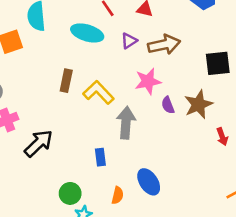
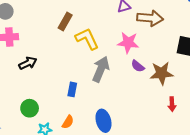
purple semicircle: (168, 105) -> (138, 66), turned -48
black arrow: (39, 143) -> (28, 63), size x0.7
green circle: (70, 193) -> (30, 108), moved
orange semicircle: (118, 195) -> (68, 122), moved

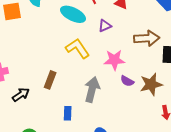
brown arrow: (150, 18) -> (147, 38), moved
brown rectangle: (65, 21) -> (50, 80), moved
yellow L-shape: (87, 39) -> (78, 48), moved

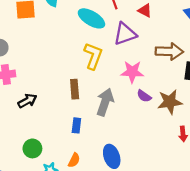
purple triangle: (105, 26) -> (125, 34), size x1.6
yellow L-shape: (78, 48) -> (93, 56), turned 50
brown rectangle: (50, 80) -> (75, 89), moved, turned -30

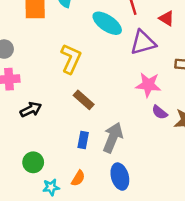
yellow L-shape: (93, 56) -> (71, 59), moved
brown rectangle: (75, 89) -> (84, 100), turned -48
gray arrow: (105, 102) -> (113, 138), moved

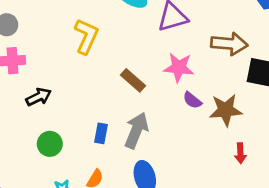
brown rectangle: (84, 100) -> (133, 80), moved
green circle: (33, 162) -> (50, 144), moved

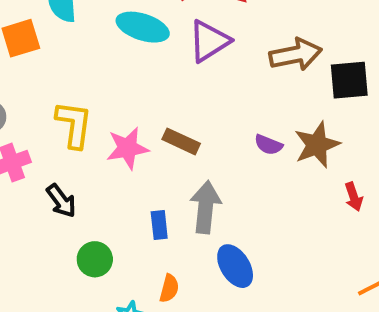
yellow L-shape: (86, 36) -> (74, 125), moved
pink star: (179, 67) -> (127, 148), moved
black arrow: (39, 97) -> (61, 201), turned 95

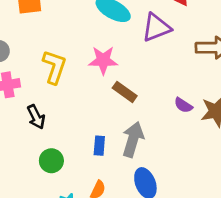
pink star: (127, 148) -> (103, 60), moved

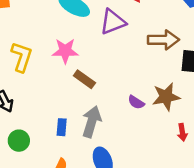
purple semicircle: (183, 105) -> (136, 102), moved

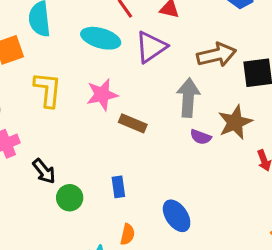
yellow L-shape: (22, 57) -> (48, 90), moved
gray arrow: (92, 122) -> (188, 98), moved
green circle: (19, 141) -> (70, 198), moved

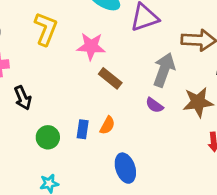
purple semicircle: (201, 137) -> (154, 105), moved
green circle: (70, 198) -> (48, 137), moved
orange semicircle: (128, 234) -> (107, 125), moved

